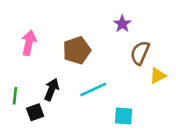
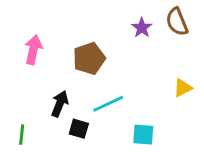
brown semicircle: (140, 53) -> (177, 22), moved, turned -45
green line: (15, 96) -> (22, 135), moved
black square: (35, 112) -> (79, 129), moved, turned 36

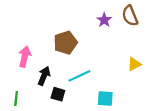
pink arrow: (33, 50) -> (25, 57), moved

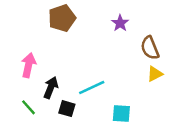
brown semicircle: (130, 16) -> (150, 48), moved
brown pentagon: (65, 43) -> (62, 18), moved
green line: (16, 98) -> (28, 107), moved, turned -48

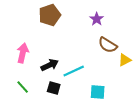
brown semicircle: (150, 48) -> (108, 45), moved, turned -36
black arrow: (51, 88) -> (50, 65), moved, turned 42

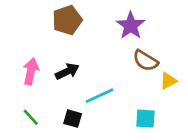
purple star: (97, 19) -> (131, 25), size x1.5
black arrow: (50, 65) -> (67, 71), moved
cyan square: (98, 92) -> (145, 119), moved

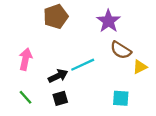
black arrow: (67, 71) -> (58, 76), moved
cyan line: (100, 96) -> (83, 65), moved
black square: (73, 119) -> (60, 98), turned -32

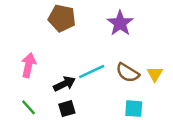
brown pentagon: (56, 17) -> (62, 18), turned 30
brown semicircle: (121, 50) -> (128, 73), moved
yellow triangle: (140, 67) -> (155, 74), turned -32

